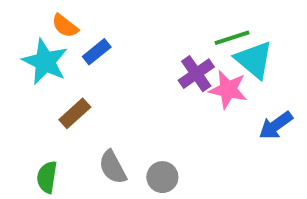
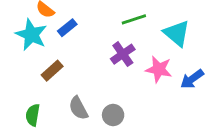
green line: (232, 38) -> (134, 19), moved
purple cross: (196, 74) -> (123, 54), moved
pink star: (228, 90) -> (159, 69), moved

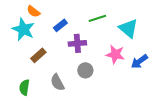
blue rectangle: (67, 28) -> (60, 25), moved
purple cross: (123, 54) -> (77, 43), moved, turned 30
gray circle: (113, 115) -> (85, 70), moved

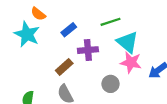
cyan triangle: (128, 28) -> (127, 42), moved
brown rectangle: (38, 55) -> (64, 67), moved
gray circle: (85, 70) -> (111, 84), moved

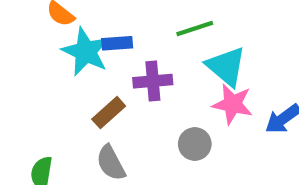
blue rectangle: (69, 30) -> (117, 43), turned 35
cyan star: (27, 34) -> (86, 52), moved

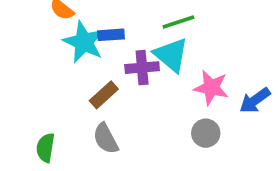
cyan triangle: (226, 66) -> (171, 55), moved
gray circle: (195, 144) -> (206, 133), moved

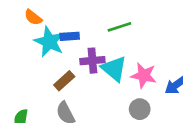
cyan triangle: (171, 55) -> (114, 69), moved

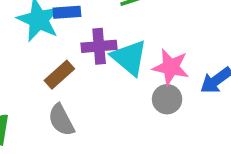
gray circle: (140, 109) -> (167, 99), moved

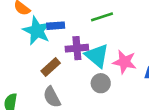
gray circle: (167, 99) -> (101, 83), moved

